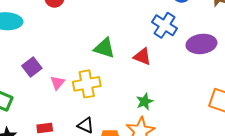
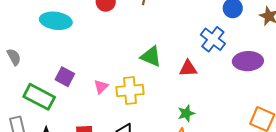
red triangle: (142, 57) -> (188, 68), turned -30
purple square: (32, 67) -> (65, 77), moved, turned -30

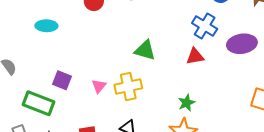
cyan ellipse: (56, 21) -> (46, 26), size x0.7
red triangle: (188, 68) -> (195, 56), moved

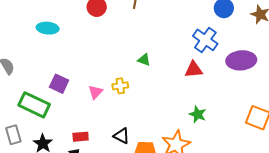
green triangle: (145, 50) -> (144, 60), size x0.6
yellow cross: (128, 87) -> (120, 86), moved, size x0.6
green star: (187, 103) -> (198, 114), moved, turned -30

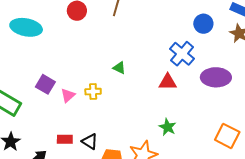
cyan ellipse: (48, 28) -> (26, 27), size x1.4
purple square: (59, 84) -> (45, 84), moved
red rectangle: (81, 137) -> (65, 139), moved

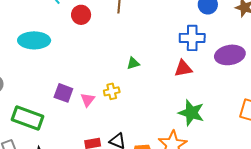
blue cross: (182, 54) -> (192, 38), turned -30
green triangle: (119, 68) -> (133, 63), turned -32
green star: (168, 127) -> (191, 113), size x1.5

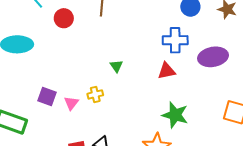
green triangle: (133, 63) -> (116, 66), turned -48

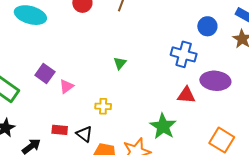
red triangle: (167, 71) -> (186, 95), moved
yellow cross: (95, 94) -> (103, 106), moved

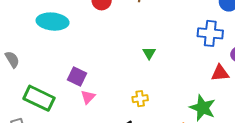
pink triangle: (66, 86) -> (88, 97), moved

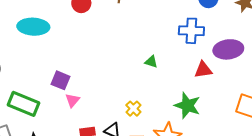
green triangle: (149, 53) -> (151, 62), moved, turned -40
yellow cross: (140, 99) -> (133, 109), moved, turned -35

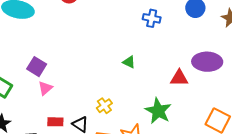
blue cross: (191, 31) -> (152, 18), moved, size x0.7

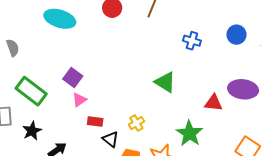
green triangle: (129, 62) -> (165, 82), size x1.6
red rectangle: (55, 122) -> (95, 122), moved

